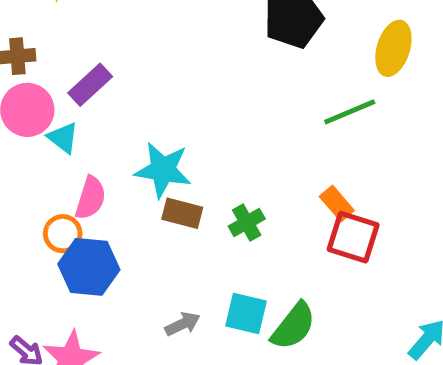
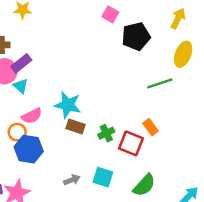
purple rectangle: (90, 85) -> (21, 63), moved
pink semicircle: (91, 198) -> (32, 116), turned 42
red square: (353, 237) -> (131, 143), moved
green semicircle: (293, 326) -> (144, 185), moved

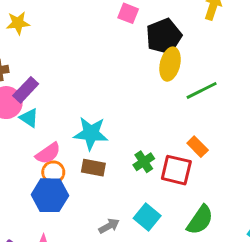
yellow ellipse: (183, 54) -> (170, 64), moved
brown rectangle: (76, 126) -> (93, 168), moved
orange circle: (17, 132) -> (53, 172), moved
cyan square: (103, 177) -> (147, 217), turned 30

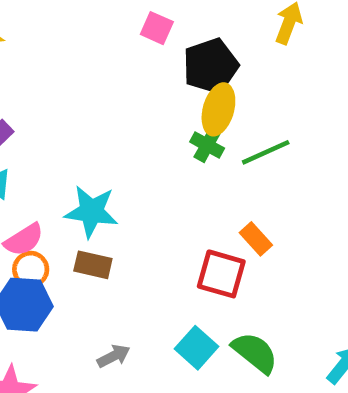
green cross: (144, 162) -> (207, 145), moved, turned -30
cyan square: (147, 217) -> (197, 348), moved
green semicircle: (200, 220) -> (255, 353), turned -88

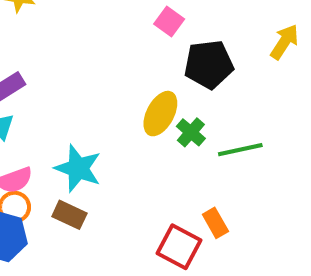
yellow ellipse: (218, 109) -> (160, 114), moved

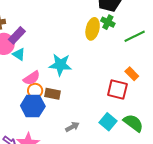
green cross: (191, 132) -> (108, 22), moved
brown rectangle: (69, 215) -> (53, 94), moved

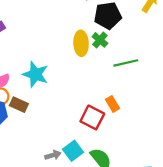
yellow ellipse: (93, 29) -> (81, 43), turned -30
gray arrow: (72, 127) -> (53, 155), moved

